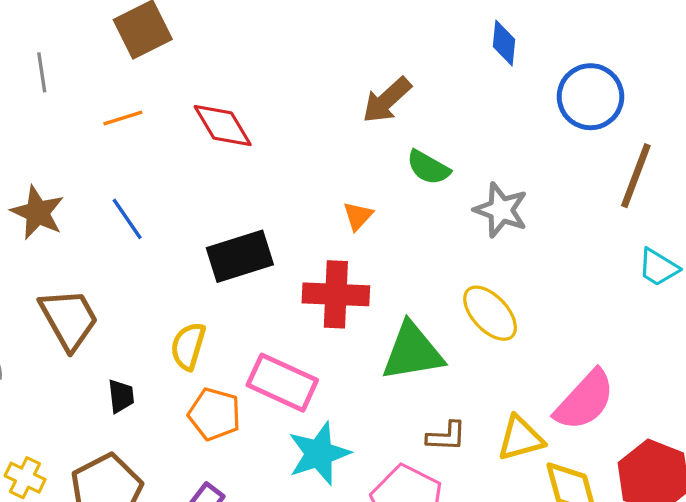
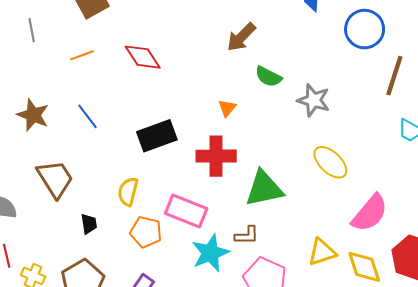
yellow ellipse: (490, 313) -> (330, 162), moved
brown L-shape: (446, 436) -> (247, 235), moved
yellow triangle: (521, 438) -> (322, 252), moved

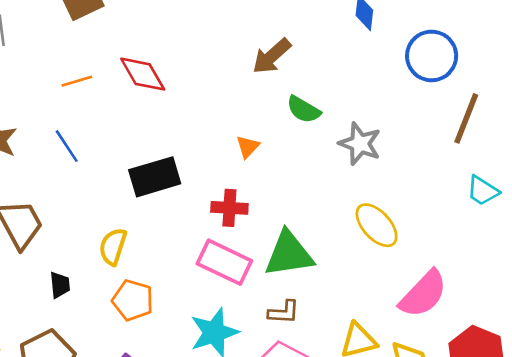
orange line: (82, 55) -> (77, 81), moved
red cross: (216, 156) -> (229, 208), size x0.7
pink rectangle: (186, 211) -> (224, 262), moved
brown L-shape: (247, 235) -> (284, 312), moved

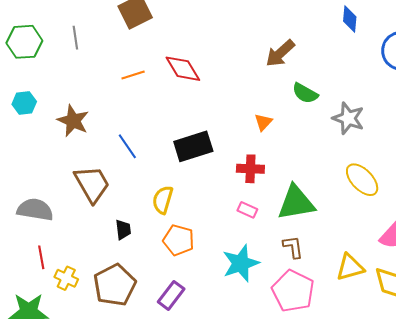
blue line: (67, 146) -> (127, 146), moved
pink rectangle: (224, 262) -> (247, 210), size x0.5
brown L-shape: (284, 312) -> (293, 247), turned -100

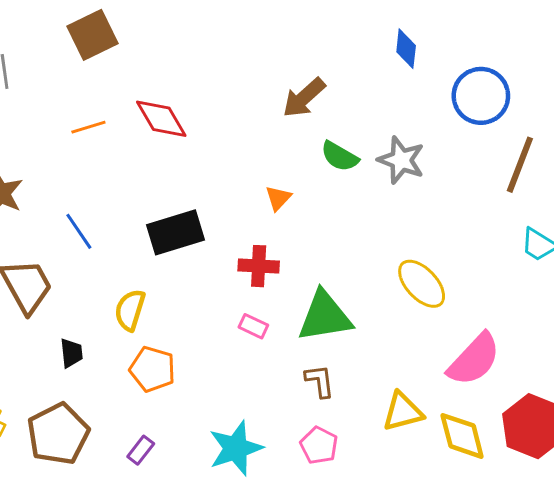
gray star: (348, 118) -> (401, 160), moved
cyan star: (241, 263) -> (236, 448), moved
pink pentagon: (293, 291) -> (319, 445), size x0.6
purple rectangle: (171, 295) -> (141, 450), size x0.7

